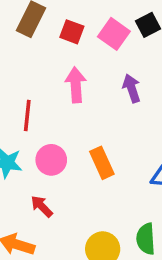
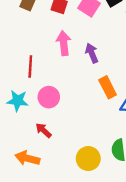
purple arrow: (132, 88) -> (92, 53), moved
orange rectangle: (102, 163) -> (108, 87), moved

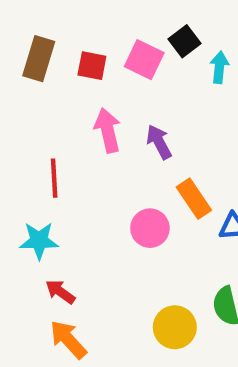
pink circle: (49, 97) -> (150, 228), moved
red arrow: (44, 130) -> (60, 292), moved
orange arrow: (27, 158) -> (68, 339), turned 40

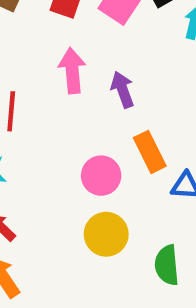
yellow circle: (175, 327) -> (106, 234), moved

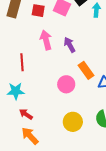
yellow circle: (106, 234) -> (73, 122), moved

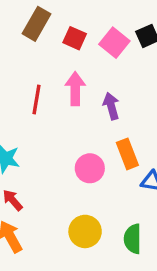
red line: (22, 62) -> (37, 100), moved

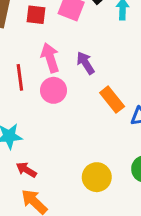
pink circle: (90, 168) -> (53, 90), moved

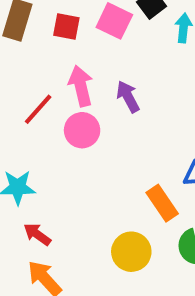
red line: (20, 77) -> (38, 109), turned 45
orange rectangle: (112, 100) -> (162, 203), moved

